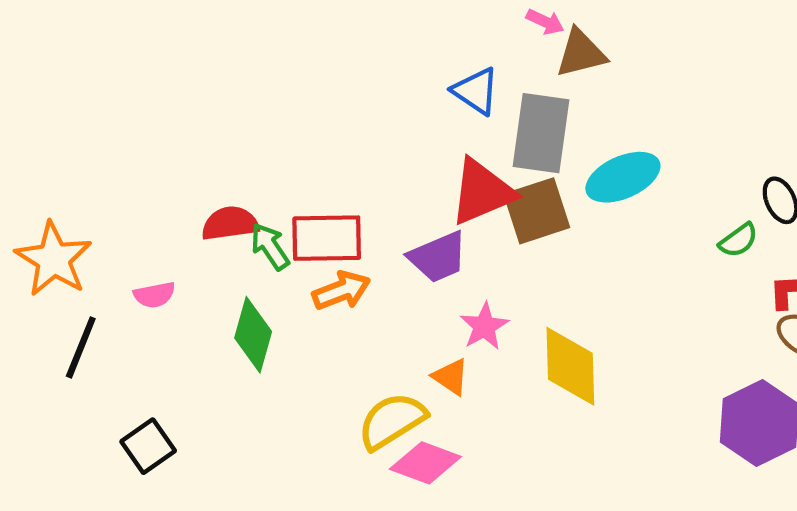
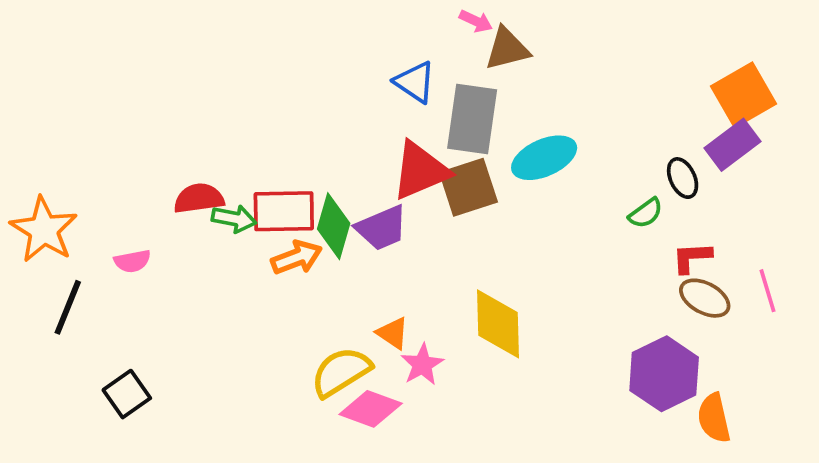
green arrow: (270, 247) -> (234, 219), turned 135
pink star: (484, 326) -> (422, 365), moved
green diamond: (253, 335) -> (334, 226), moved

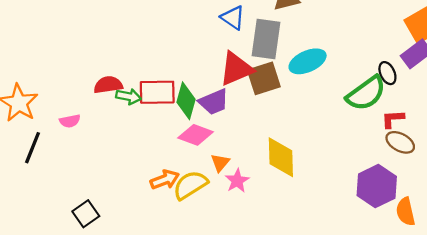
green semicircle: (646, 213) -> (366, 93), size x2.0
orange arrow: (297, 257) -> (165, 180), moved
orange triangle: (393, 333) -> (220, 163), turned 36
black square: (127, 394) -> (86, 214), moved
pink diamond: (371, 409) -> (196, 135), moved

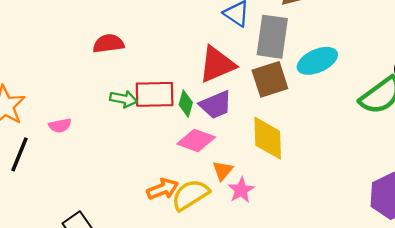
red triangle: (236, 69) -> (217, 64), moved
red semicircle: (108, 85) -> (108, 44), moved
green diamond: (186, 101) -> (186, 104), size x0.7
yellow diamond: (281, 157) -> (268, 138), moved

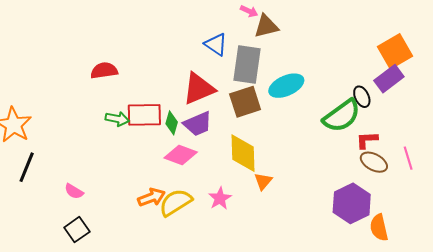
pink semicircle: (60, 125) -> (74, 191), moved, turned 42
orange triangle: (223, 171) -> (263, 181), moved

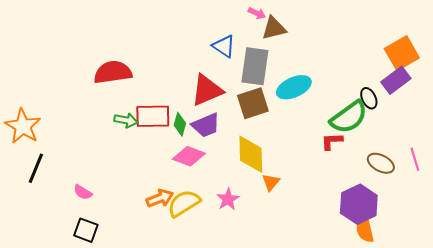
red semicircle: (104, 71) -> (113, 72), size x1.4
red L-shape: (367, 140) -> (332, 141), moved
orange semicircle: (379, 228) -> (365, 229), moved
black square: (77, 230) -> (86, 230), turned -35

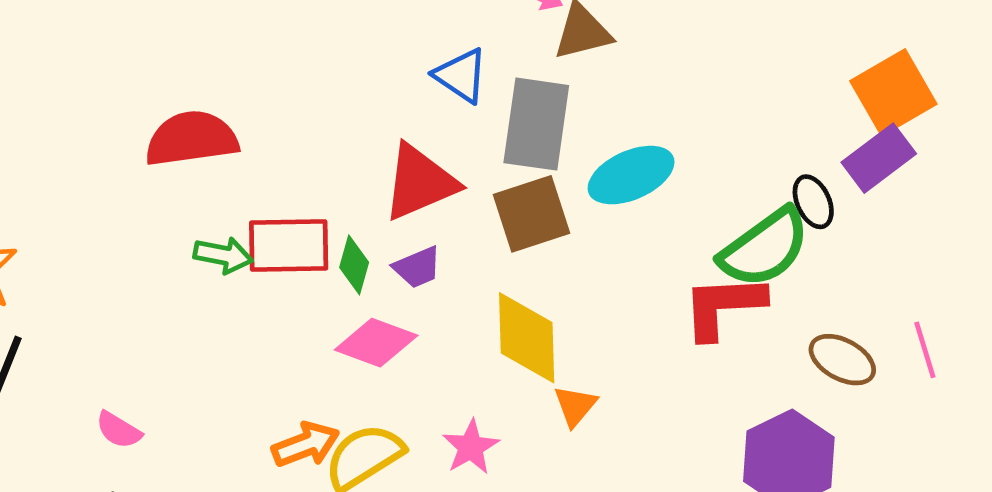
purple trapezoid: (206, 125) -> (417, 267), size x0.7
red L-shape: (332, 141) -> (723, 306), size x1.6

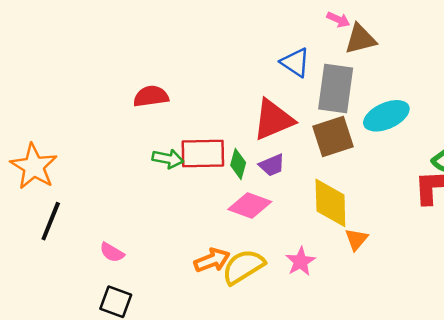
red semicircle: (191, 139) -> (151, 96), size x0.7

